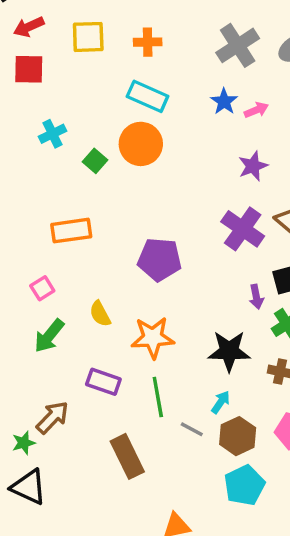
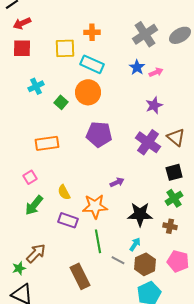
yellow square: (88, 37) -> (65, 48), moved
purple pentagon: (160, 259) -> (99, 134), moved
purple arrow: (256, 297) -> (117, 182), moved, turned -104
purple rectangle: (103, 382) -> (68, 220), moved

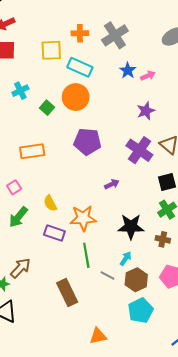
gray cross: (145, 34) -> (115, 35), moved
purple arrow: (117, 182) -> (112, 184), moved

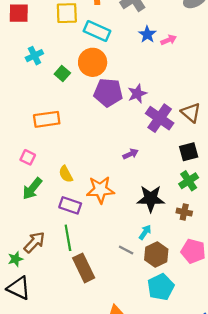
purple star: (146, 111) -> (137, 94), moved
purple pentagon: (87, 142) -> (108, 92), moved
pink square: (14, 187) -> (28, 157), turned -32
green line: (86, 255) -> (68, 238), moved

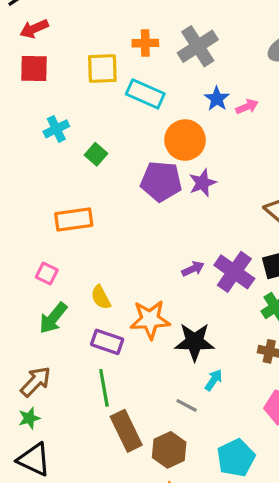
orange circle: (93, 62) -> (185, 140), moved
purple cross: (160, 118) -> (234, 272), moved
black star: (151, 199) -> (195, 342), moved
brown arrow: (34, 242) -> (36, 382), moved
brown hexagon: (156, 255) -> (169, 450), moved

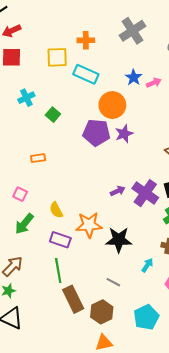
gray cross: (198, 46) -> (133, 31), moved
orange rectangle: (74, 219) -> (38, 158), size x0.6
cyan arrow: (214, 380) -> (147, 265), moved

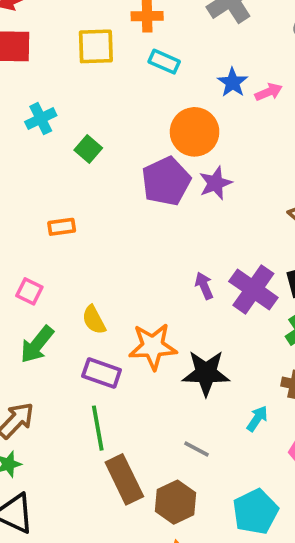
cyan rectangle: (86, 74) -> (164, 62), moved, size x0.7
purple pentagon: (96, 133) -> (166, 181), turned -30
purple arrow: (118, 191) -> (204, 286), turned -88

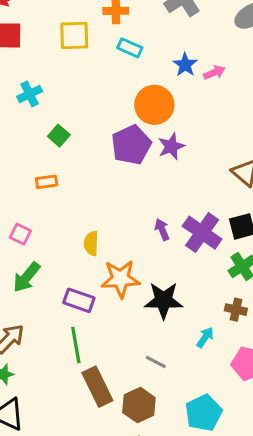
green square: (88, 149) -> (59, 136), moved
yellow semicircle: (94, 320) -> (91, 243), moved, turned 30

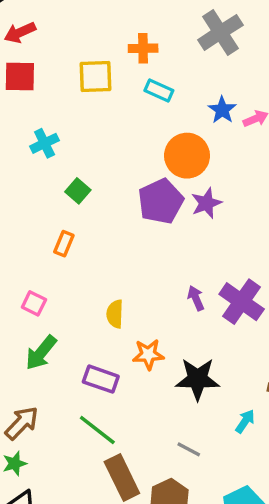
orange rectangle: (47, 182) -> (64, 244), turned -60
orange star: (120, 279) -> (148, 354), size x0.7
green line: (76, 345) -> (97, 430), turned -42

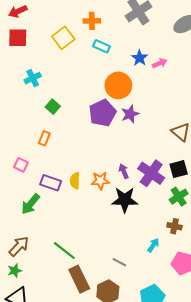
yellow square: (96, 76) -> (63, 38), turned -35
pink square: (34, 303) -> (21, 165), moved
orange star: (148, 354) -> (100, 181), moved
purple rectangle: (101, 379) -> (51, 183), moved
black star: (198, 379) -> (125, 200), moved

